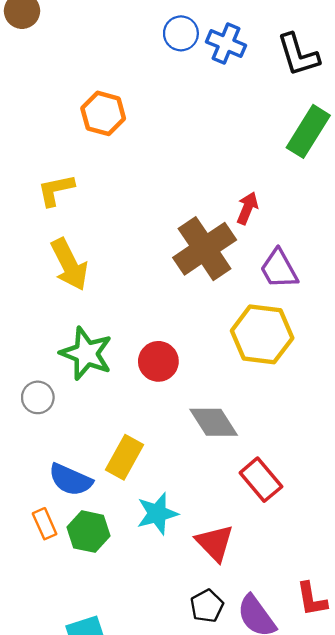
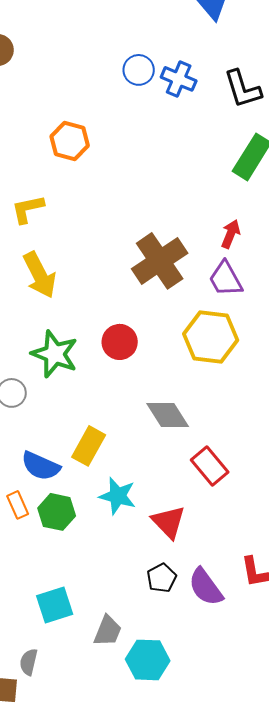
red arrow: (247, 208) -> (231, 234), moved
red circle: (158, 361) -> (120, 342), moved
cyan star: (157, 514) -> (118, 496), turned 30

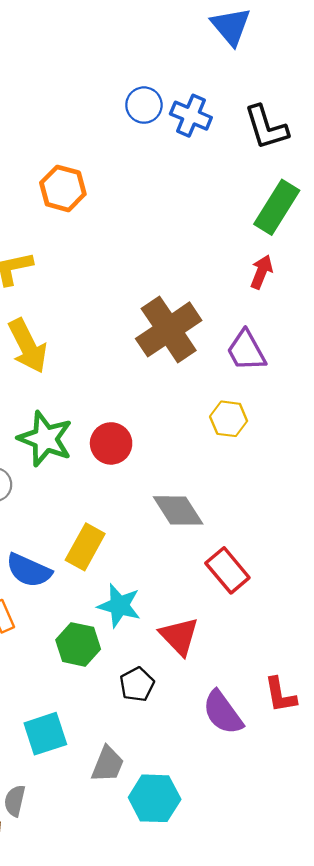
red arrow: (231, 234) -> (261, 272), moved
yellow hexagon: (211, 337) -> (229, 419), size x0.6
red circle: (120, 342) -> (111, 443), moved
green hexagon: (57, 512) -> (78, 644), moved
black pentagon: (162, 578) -> (137, 684), moved

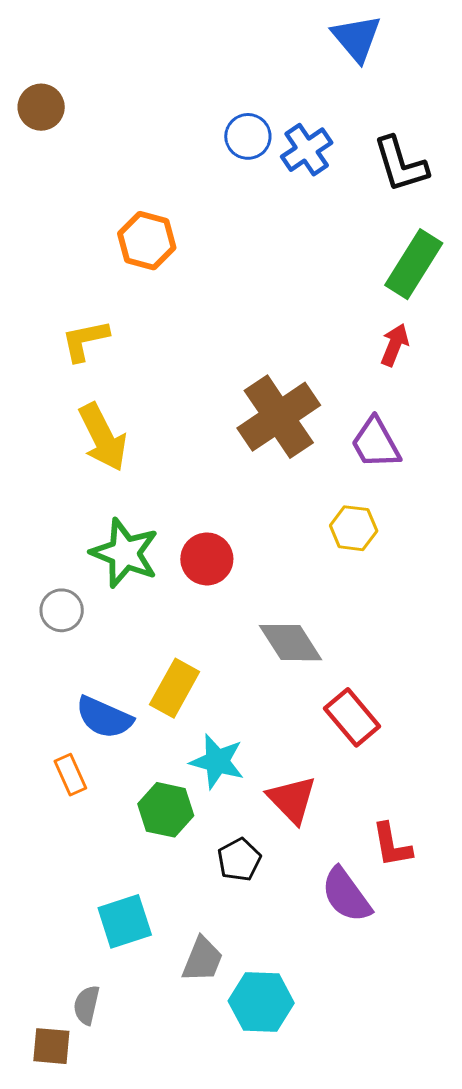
blue cross: (191, 116) -> (307, 150), turned 33
red L-shape: (280, 695) -> (392, 845), moved

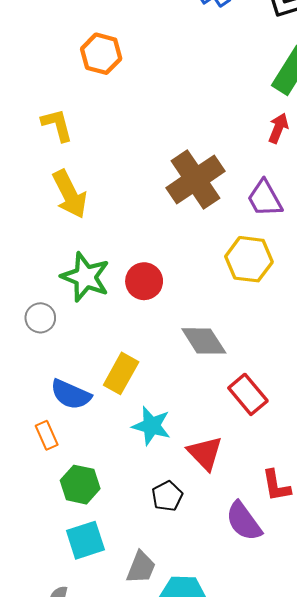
yellow L-shape: (85, 340) -> (57, 125), turned 87
yellow hexagon: (354, 528) -> (249, 259), size x1.4
green hexagon: (166, 810) -> (80, 485), moved

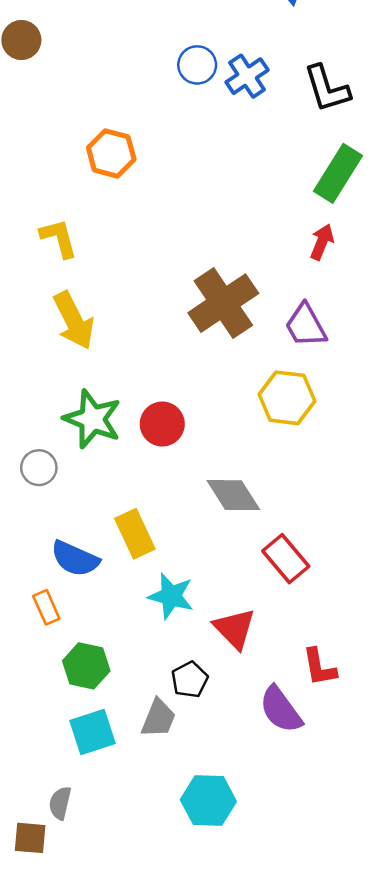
yellow rectangle: (121, 373) -> (135, 534), turned -54
gray trapezoid: (141, 567) -> (159, 718), moved

